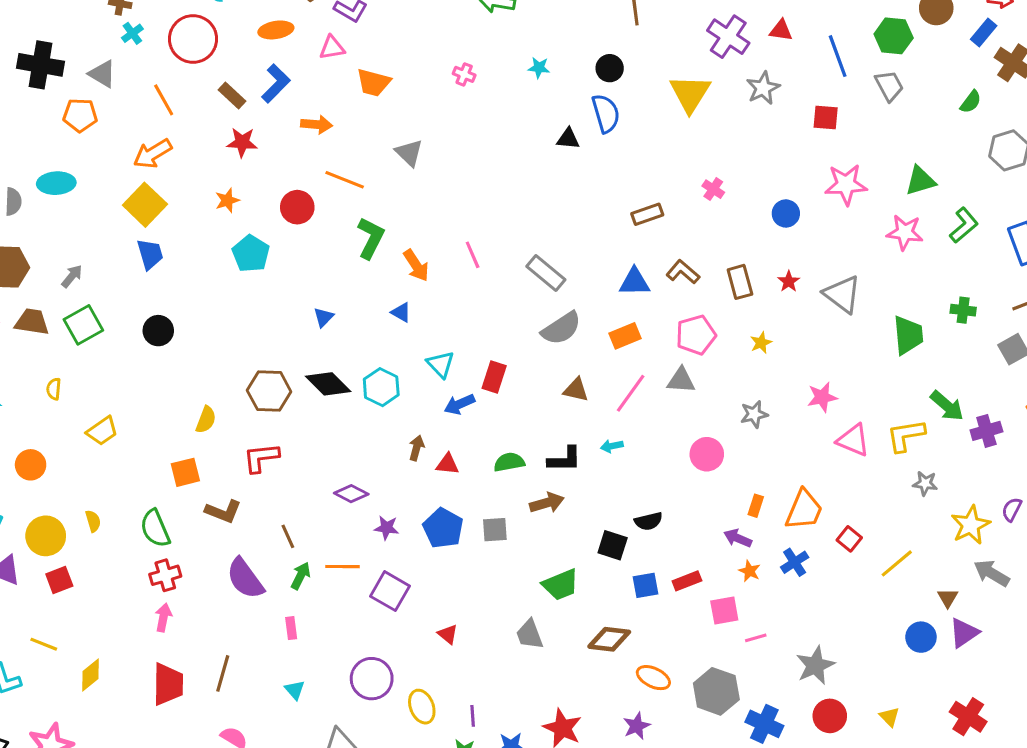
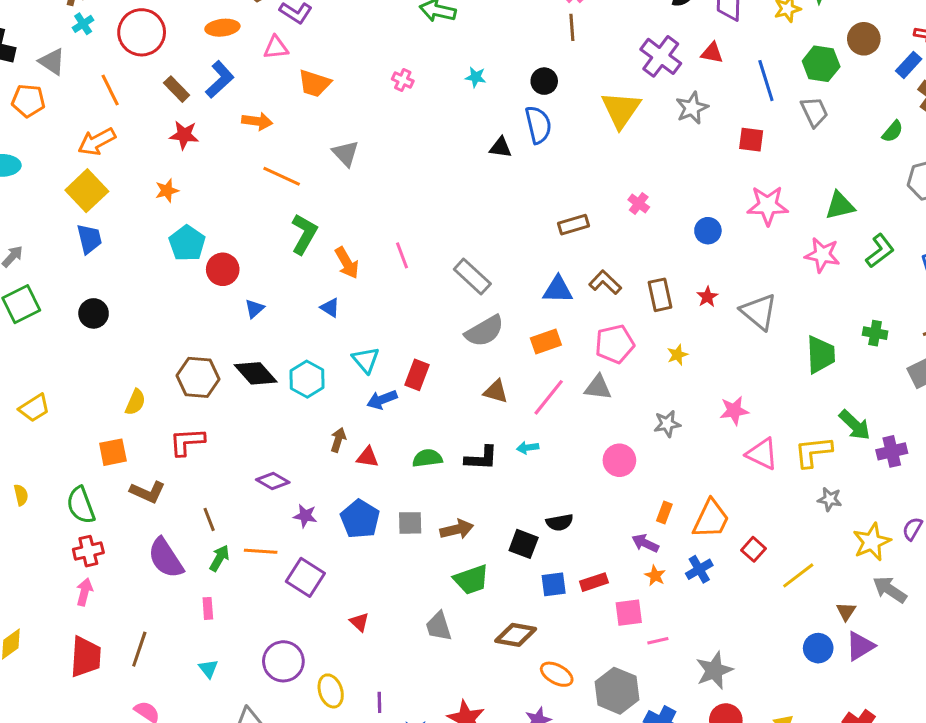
red circle: (297, 207) -> (223, 269), moved
brown arrow: (547, 503) -> (457, 529), moved

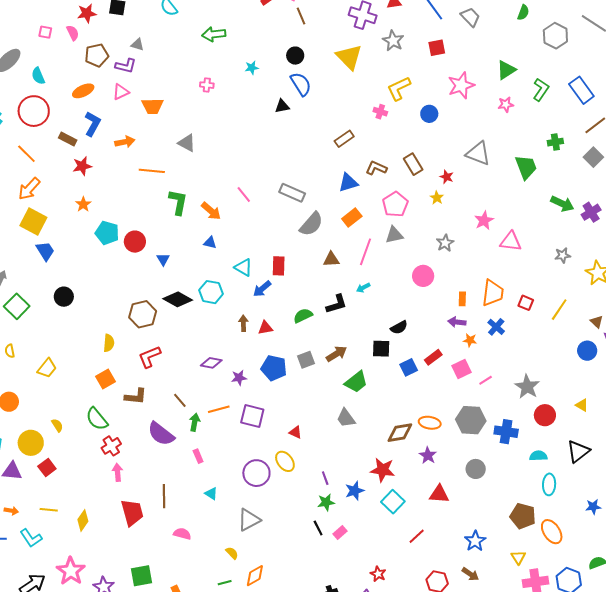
pink star: (822, 255) -> (506, 104), size x0.7
red star: (707, 297) -> (447, 177), moved
yellow L-shape: (813, 452) -> (399, 88), moved
brown diamond: (516, 635) -> (400, 433), moved
yellow ellipse: (331, 691) -> (285, 461), moved

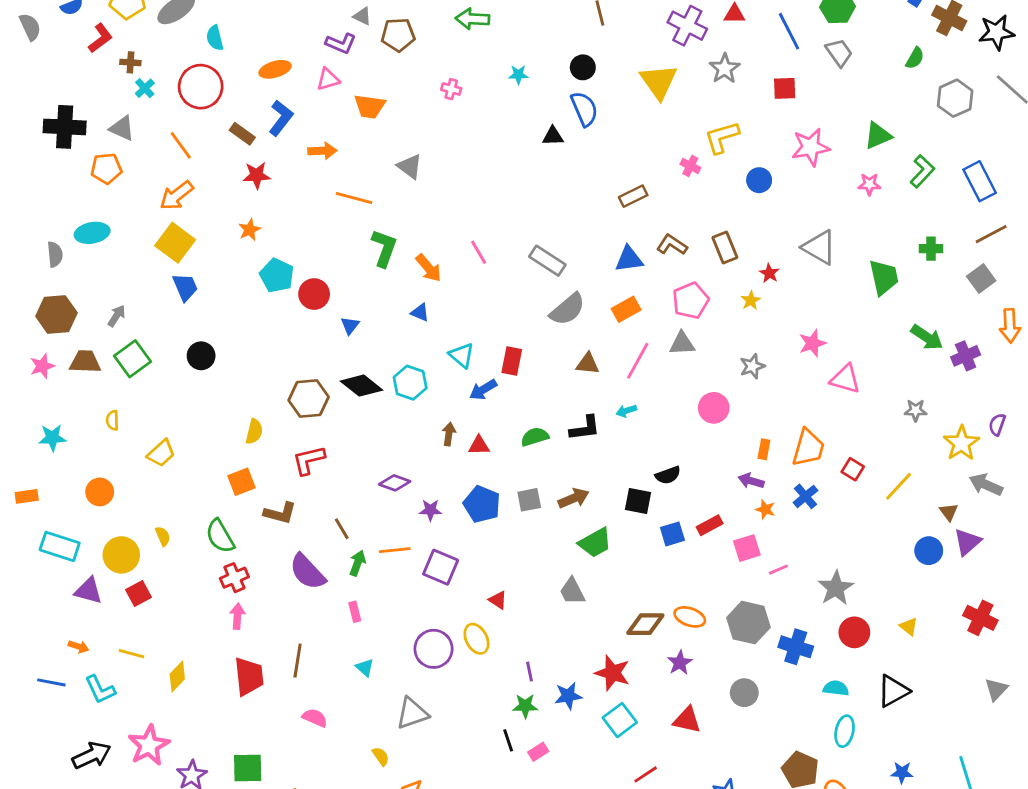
brown pentagon: (97, 55) -> (398, 35), moved

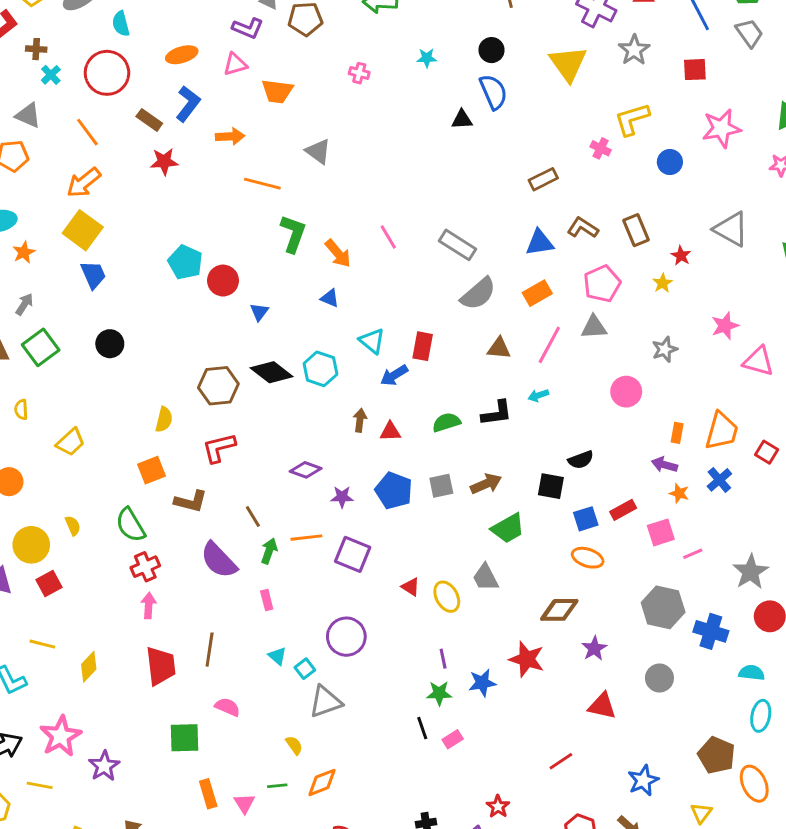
orange star: (250, 230) -> (24, 252), moved
orange ellipse: (690, 617) -> (588, 558), moved
yellow ellipse: (476, 639) -> (447, 597), moved
cyan square: (620, 720) -> (305, 669), moved, size x0.6
green square: (248, 768) -> (185, 738), moved

